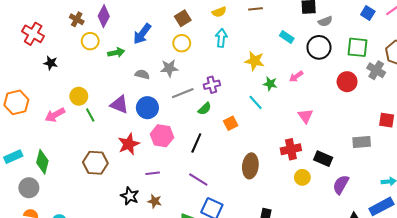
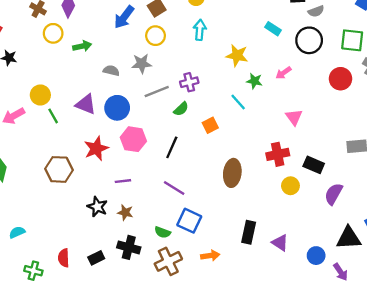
blue arrow: (142, 34) -> (124, 17), moved

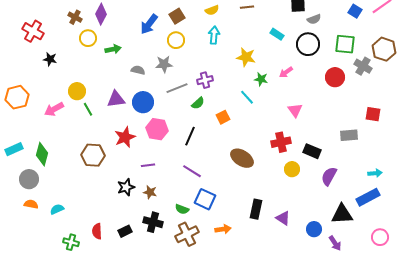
purple triangle: (86, 104) -> (116, 99), turned -30
brown ellipse: (232, 173) -> (242, 158), turned -65
black star: (97, 207) -> (126, 187), turned 30

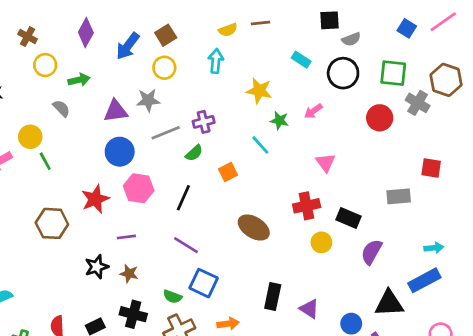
yellow semicircle: (212, 10) -> (228, 30), moved
purple diamond: (101, 14) -> (86, 32), moved
gray semicircle: (138, 70) -> (61, 108), moved, turned 32
purple triangle: (116, 99) -> (116, 111), moved

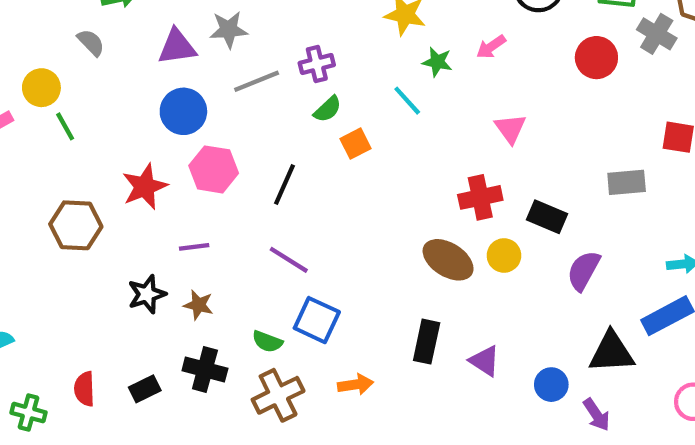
green semicircle: (194, 153) -> (328, 109), moved
brown ellipse: (254, 228) -> (448, 260), moved

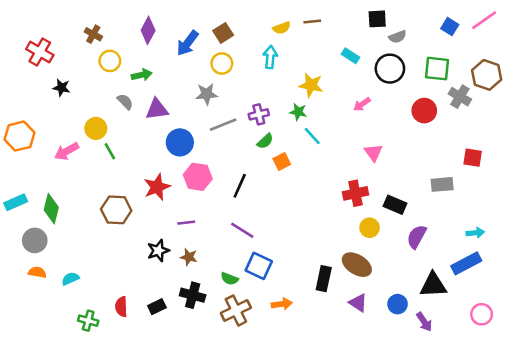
purple triangle: (177, 47) -> (157, 109), moved
green star: (437, 62) -> (298, 112), moved
brown ellipse: (448, 260) -> (357, 265), moved
purple triangle: (485, 361) -> (358, 303), moved

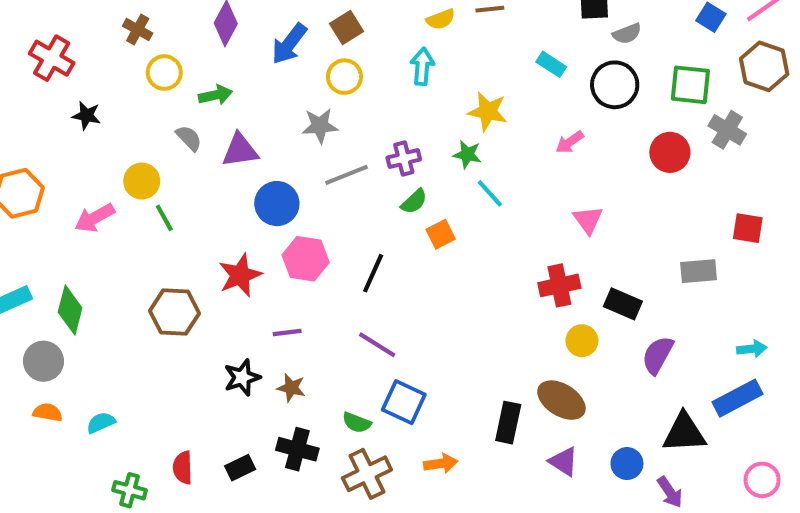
brown hexagon: (487, 75) -> (764, 66), moved

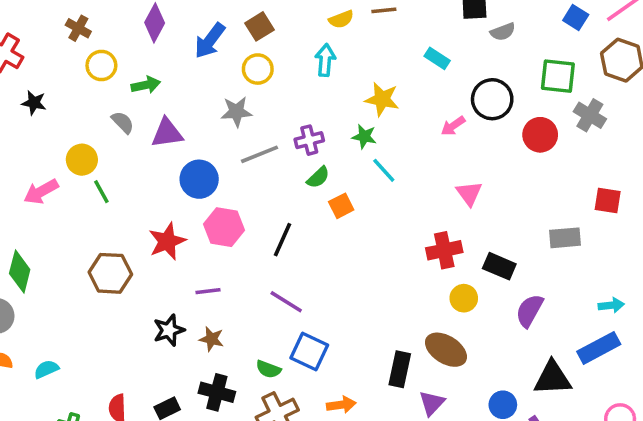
black circle: (615, 85) -> (492, 99), moved
purple triangle: (563, 461) -> (432, 403), moved, turned 40

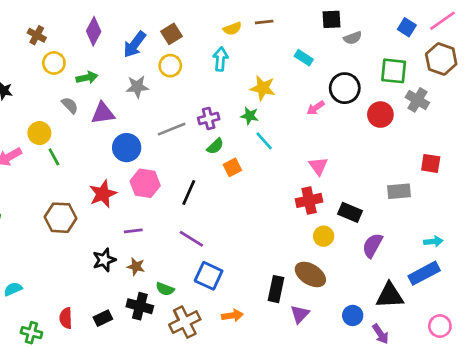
gray star: (236, 112) -> (137, 87), moved
pink triangle: (469, 193) -> (318, 166), moved
green semicircle: (268, 369) -> (165, 289), moved

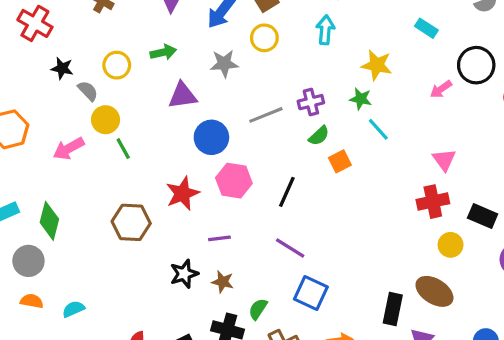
yellow circle: (54, 63) -> (117, 65), moved
gray semicircle: (70, 105) -> (88, 91), moved
green semicircle: (165, 289) -> (258, 309), turned 102

